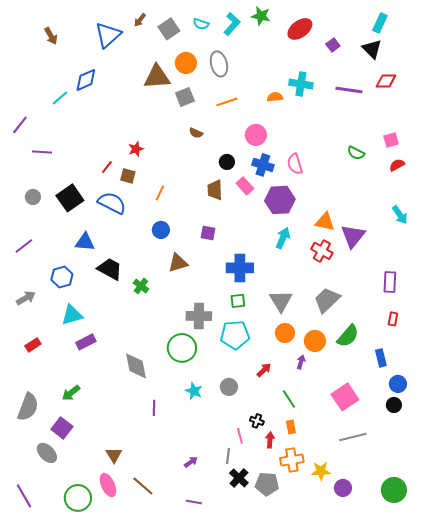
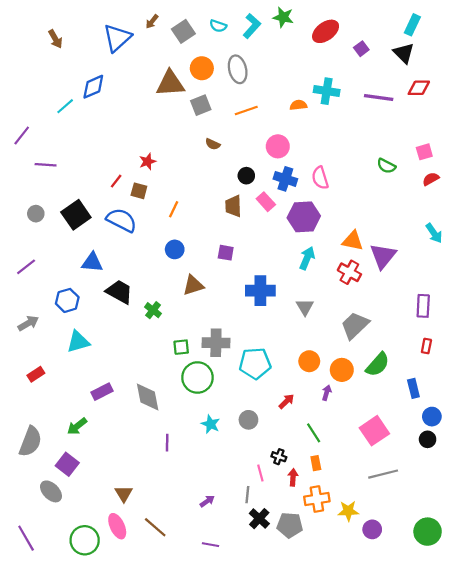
green square: (238, 301) -> (181, 347), moved
gray triangle: (281, 301) -> (305, 307), moved, size x0.7
purple rectangle: (86, 342) -> (102, 392), moved

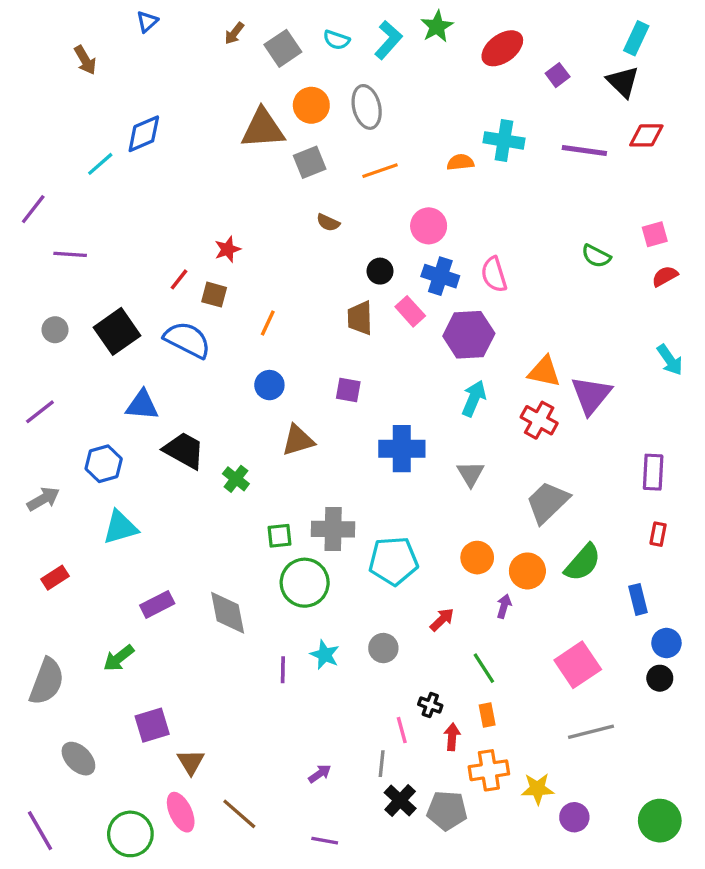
green star: (283, 17) -> (437, 27), turned 30
blue triangle: (117, 38) -> (147, 21), moved, size x0.5
purple line: (167, 443) -> (283, 670), moved
purple square: (67, 464) -> (152, 725), moved, turned 35

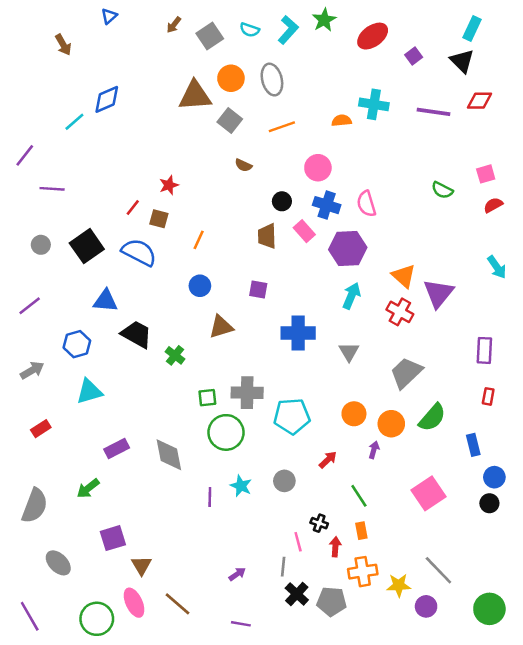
gray square: (310, 162) -> (230, 121), turned -30
orange triangle: (544, 372) -> (404, 276), turned 30
gray line: (591, 732) -> (438, 570), moved, turned 60

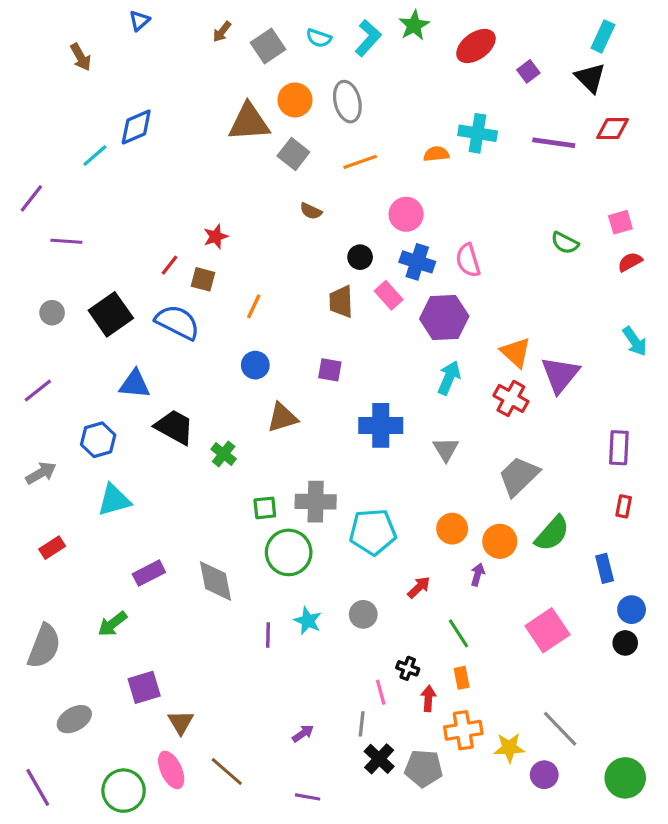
gray ellipse: (58, 563) -> (74, 719), turned -75

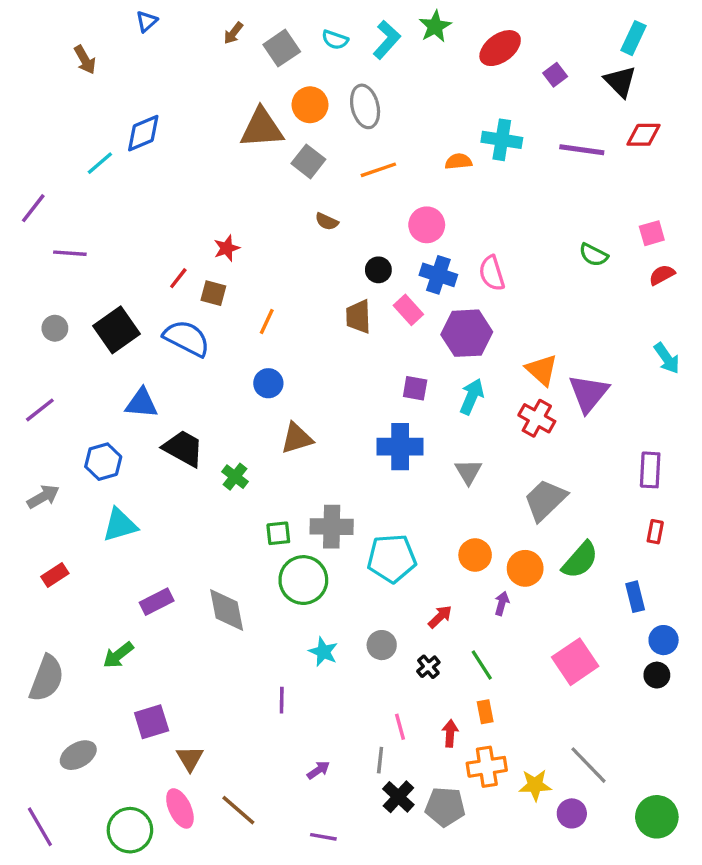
purple square: (330, 370) -> (415, 388), moved
purple line: (268, 635) -> (282, 700), moved
black cross: (408, 668) -> (428, 667), moved, turned 30

